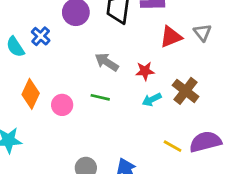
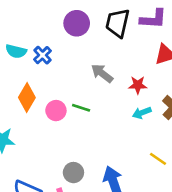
blue cross: (41, 36) -> (42, 55), moved
cyan semicircle: (15, 47) -> (16, 51), turned -48
green line: (100, 97) -> (81, 108), moved

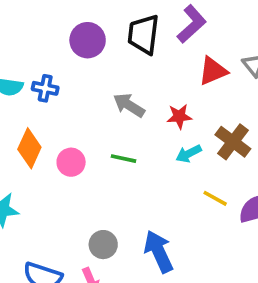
purple L-shape: (153, 19) -> (192, 24), turned -40
blue cross: (42, 55) -> (45, 88), turned -30
green line: (81, 108) -> (123, 159), moved
yellow line: (158, 159) -> (215, 198), moved

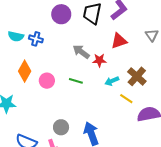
red triangle: (213, 71) -> (119, 41), moved
red star: (179, 116) -> (99, 60), moved
yellow line: (215, 198) -> (126, 99), moved

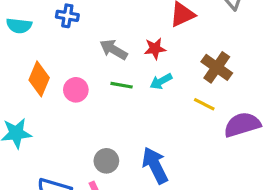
blue cross: (36, 39) -> (67, 16), moved
gray arrow: (81, 52) -> (114, 49), moved
cyan arrow: (112, 81) -> (161, 81), moved

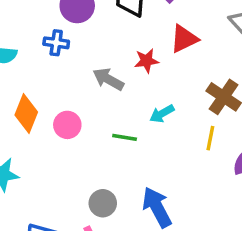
red star: (155, 49) -> (146, 61), moved
green line: (122, 85) -> (125, 137), moved
yellow line: (204, 104) -> (210, 138), turned 75

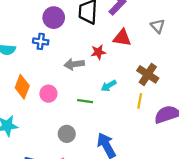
red triangle: (184, 39) -> (122, 38), turned 36
gray arrow: (108, 79) -> (74, 64), turned -36
gray circle: (103, 203) -> (67, 134), moved

